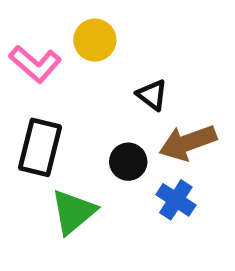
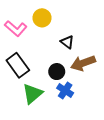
black rectangle: (40, 147) -> (18, 65), turned -50
blue cross: (176, 200) -> (65, 90), moved

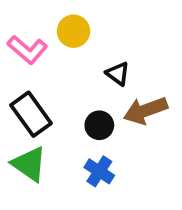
blue cross: (65, 90) -> (99, 171), moved
green triangle: (33, 94) -> (29, 164), moved, turned -45

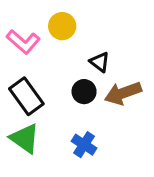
black circle: (99, 125) -> (84, 92), moved

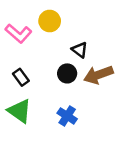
black rectangle: (26, 96) -> (21, 77), size x0.6

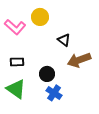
black circle: (67, 73) -> (47, 74), moved
black rectangle: (21, 77) -> (17, 62), turned -56

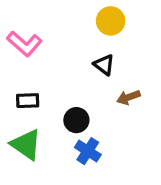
yellow circle: (40, 17) -> (111, 21), moved
brown arrow: (79, 60) -> (128, 97), size x0.6

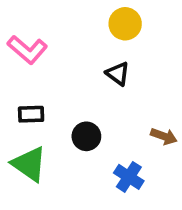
brown arrow: (128, 97) -> (164, 136), moved, turned -140
blue cross: (88, 151) -> (129, 177), moved

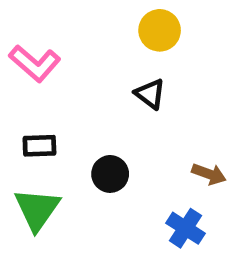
green triangle: (29, 164) -> (37, 209), turned 30
blue cross: (129, 177) -> (185, 228), moved

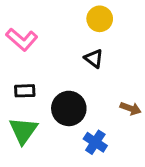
black circle: (110, 174) -> (69, 108), size x1.5
blue cross: (185, 228) -> (95, 142), moved

